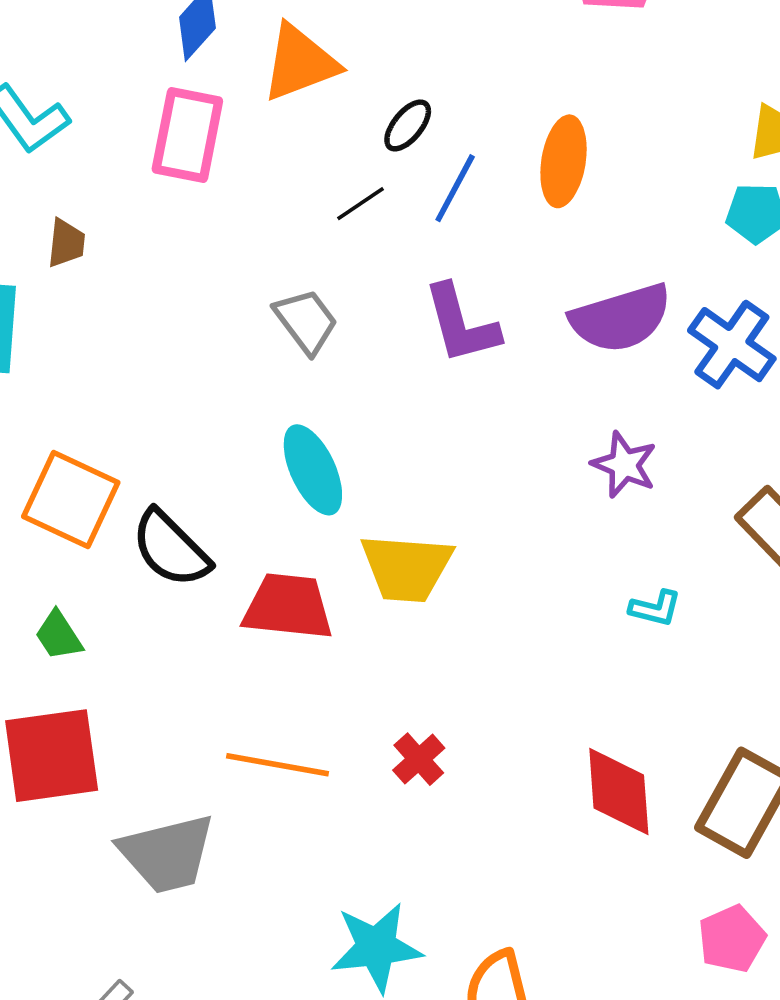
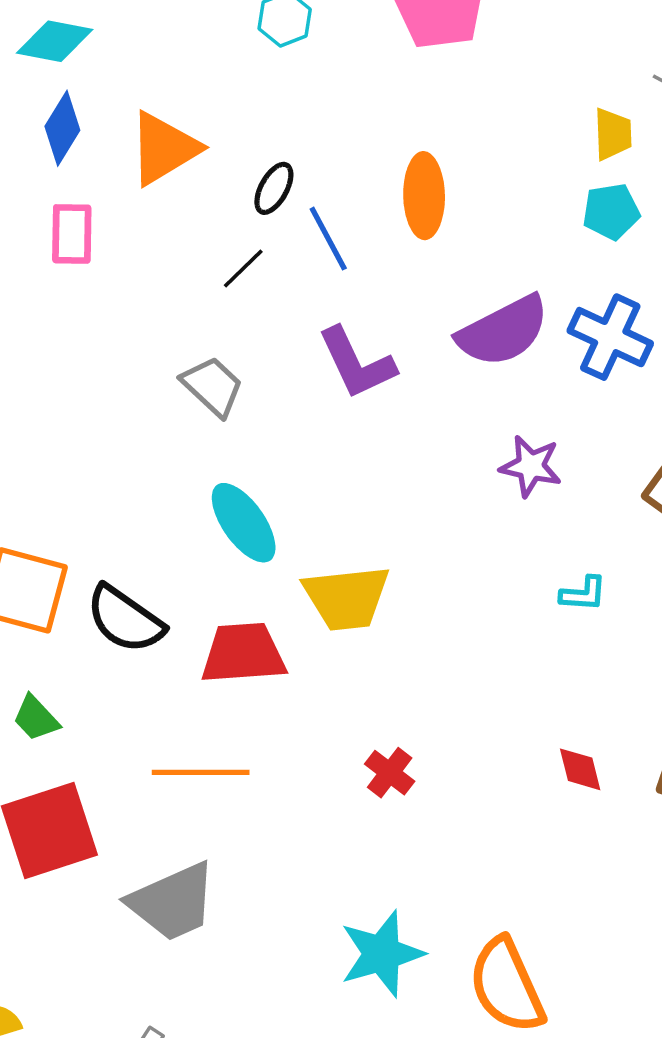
pink rectangle: (187, 135) -> (72, 234), size x0.7
blue line: (455, 188) -> (328, 239), turned -46
orange line: (277, 765) -> (201, 772), moved
red diamond: (619, 792) -> (580, 769), size x0.6

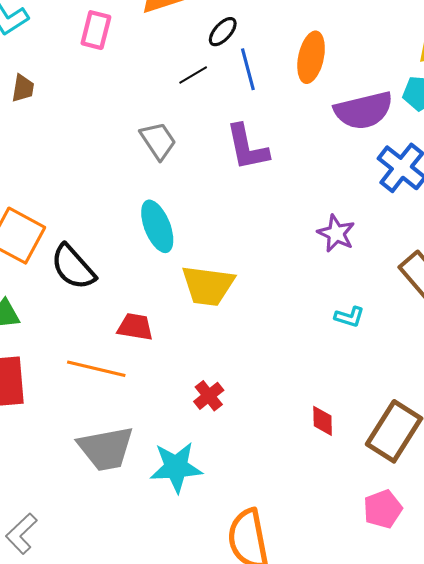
purple semicircle: (503, 331) -> (364, 110), moved
red trapezoid: (243, 653) -> (135, 327), moved, size x0.7
gray trapezoid: (173, 902) -> (106, 449), moved
cyan star: (382, 954) -> (176, 467), moved

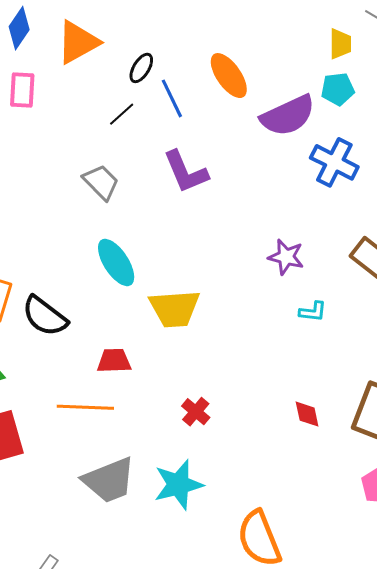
orange ellipse: (311, 57) -> (229, 76), turned -36
purple star: (336, 233) -> (286, 257), moved

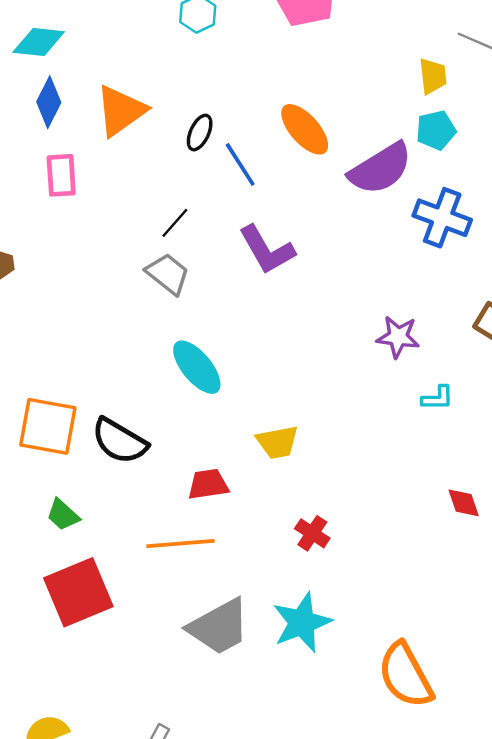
black line: (122, 114) -> (175, 223), moved
yellow trapezoid: (175, 309) -> (277, 442), moved, size x0.7
red diamond: (307, 414) -> (464, 503), moved

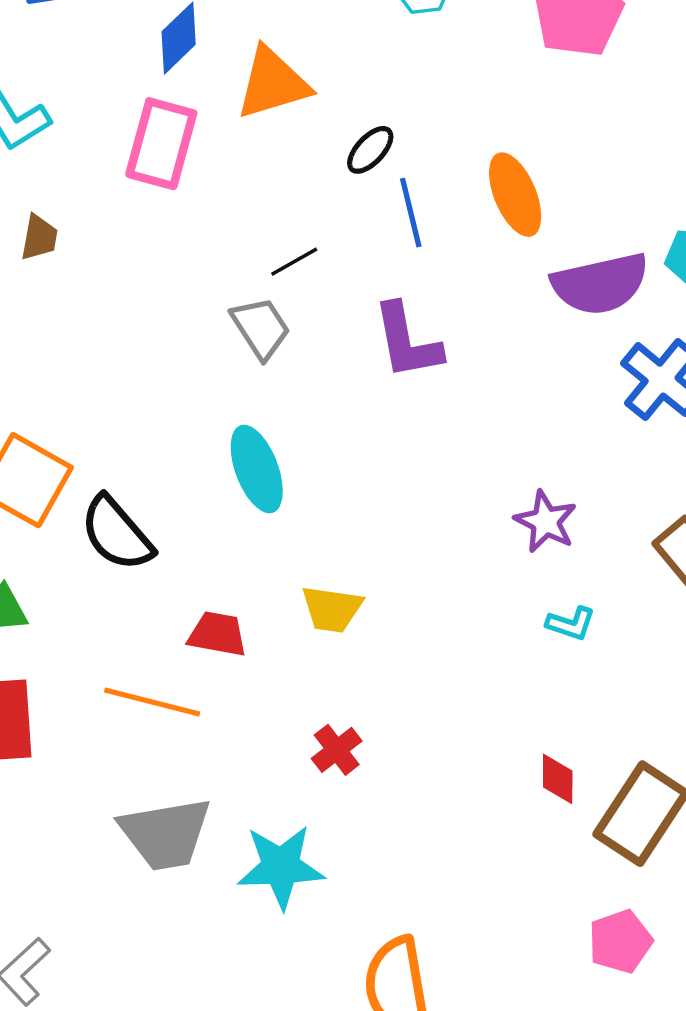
pink rectangle: (61, 175) -> (161, 144), size x1.4

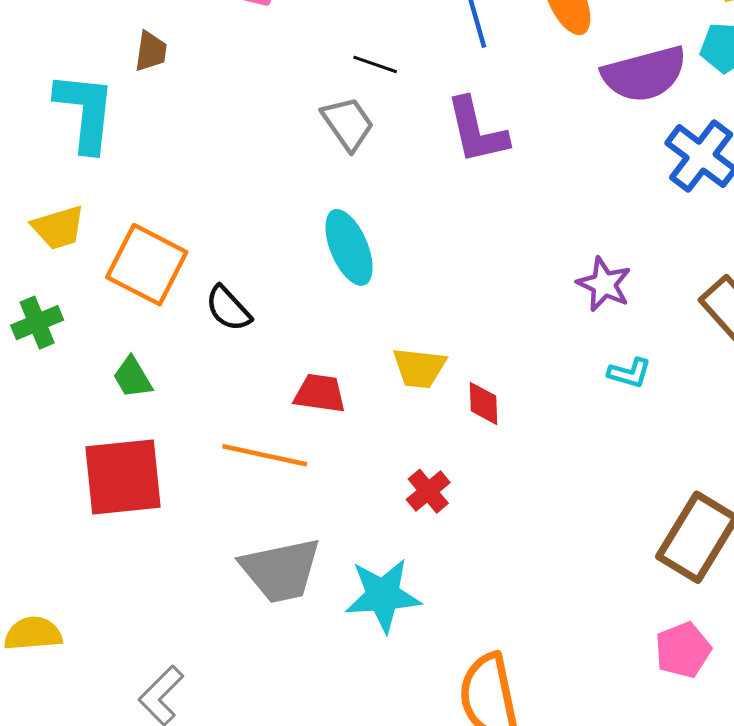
black line: (294, 262) -> (375, 64), turned 51
black semicircle: (117, 534) -> (228, 309), size x0.7
red diamond: (558, 779) -> (484, 403), moved

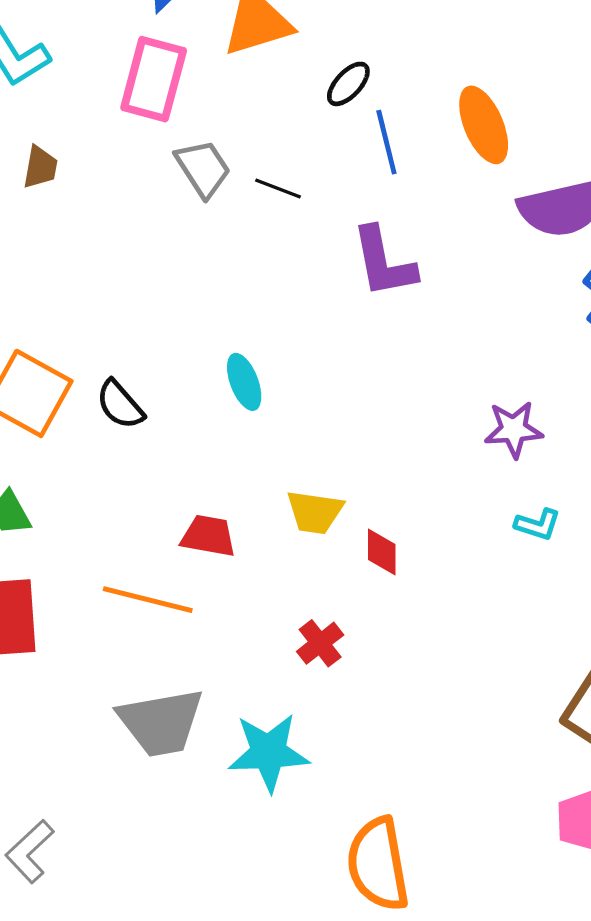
gray trapezoid: (348, 124) -> (203, 168), moved
cyan ellipse: (349, 247) -> (244, 382), size x0.7
purple star: (604, 284) -> (514, 429), turned -30
black semicircle: (228, 309) -> (120, 405), moved

